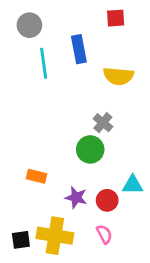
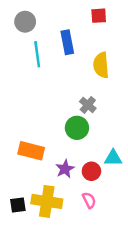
yellow semicircle: (118, 76) -> (101, 65), turned 80
orange rectangle: (37, 176) -> (31, 151), size x1.5
purple star: (76, 198) -> (65, 169), turned 30

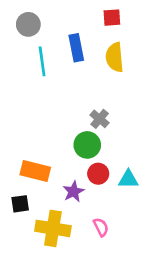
yellow semicircle: (101, 65) -> (115, 57), moved
red circle: (91, 171) -> (98, 174), moved
black square: (18, 205) -> (20, 204), moved

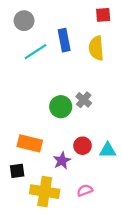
red square: (112, 18) -> (103, 15), moved
cyan line: (42, 61) -> (35, 52), turned 65
green circle: (87, 145) -> (61, 107), moved
pink semicircle: (101, 227) -> (85, 190), turned -84

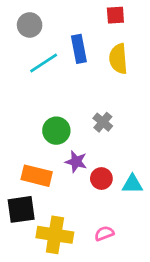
red square: (103, 15) -> (115, 15), moved
green circle: (61, 107) -> (56, 131), moved
purple star: (62, 161) -> (76, 162), moved, turned -30
black square: (17, 171) -> (21, 209), size x1.5

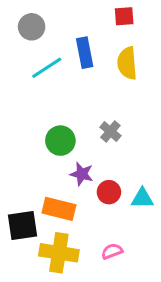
orange rectangle: (37, 176) -> (59, 209), moved

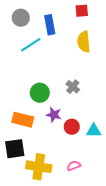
blue rectangle: (85, 53) -> (50, 25), moved
orange rectangle: (59, 209) -> (23, 120), moved

